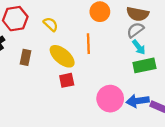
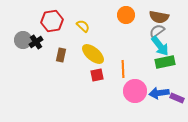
orange line: (88, 44) -> (123, 69), moved
cyan arrow: (139, 47) -> (160, 46), size x1.5

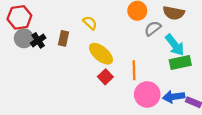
red hexagon: (52, 21) -> (19, 17), moved
gray semicircle: (157, 31) -> (153, 28), moved
brown rectangle: (61, 55) -> (63, 38), moved
red square: (97, 75) -> (105, 77), turned -32

